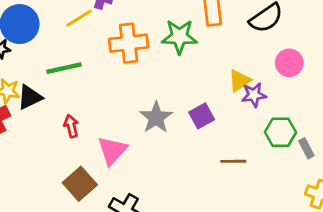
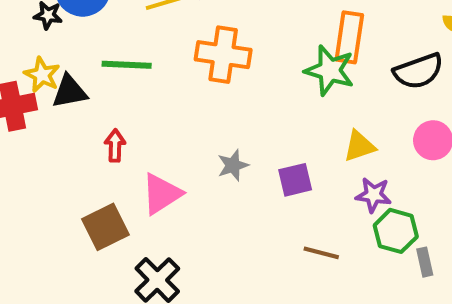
green star: (179, 37) -> (330, 70), moved
purple star: (254, 95) -> (373, 195), moved
gray star: (156, 118) -> (233, 165), size x0.7

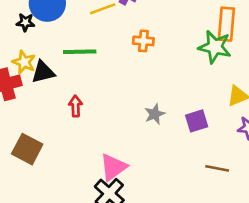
orange cross: (223, 55) -> (143, 41), size x0.6
pink triangle: (161, 194) -> (113, 167), moved
brown square: (105, 227) -> (27, 149), moved, turned -32

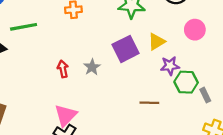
red arrow: (76, 106) -> (63, 69), moved
purple square: (197, 121) -> (126, 49), moved, size x1.4

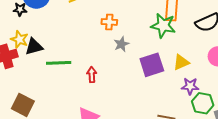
green line: (24, 27) -> (59, 63), moved
gray star: (92, 67) -> (121, 44), moved

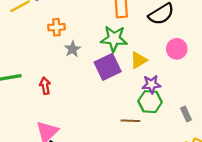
green star: (163, 26) -> (114, 39), moved
green hexagon: (203, 103) -> (150, 102), moved

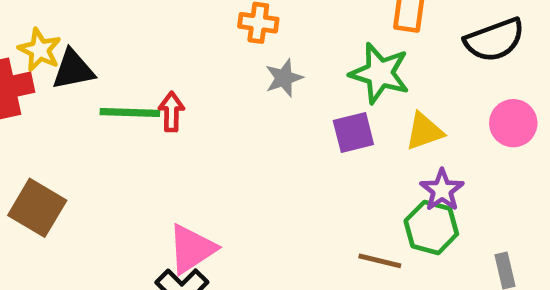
purple square: (108, 67) -> (353, 133), size x0.7
purple star: (151, 84) -> (442, 190), turned 30
red arrow: (45, 86) -> (171, 112), moved

